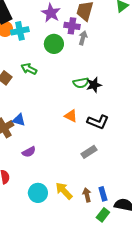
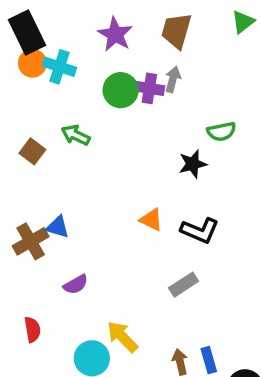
purple cross: (72, 26) -> (149, 88), moved
cyan cross: (20, 31) -> (59, 67), turned 30
green semicircle: (81, 83) -> (221, 132), moved
yellow arrow: (64, 191) -> (122, 337), moved

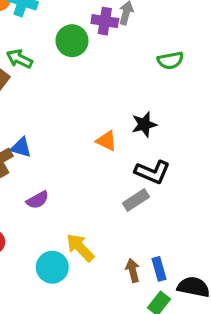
green circle: (121, 90) -> (72, 41), moved
green arrow: (76, 135) -> (19, 59), moved
black star: (193, 164) -> (144, 124), moved
black L-shape: (200, 231) -> (152, 172), moved

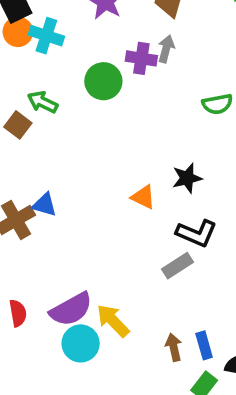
purple semicircle: (38, 200) -> (71, 309), moved, size x1.6

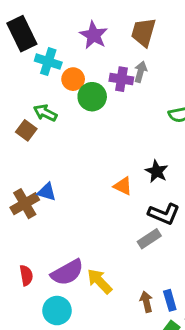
orange circle: (18, 32) -> (73, 79), moved
black star: (187, 178) -> (157, 171), turned -30
cyan circle: (81, 343) -> (57, 311), moved

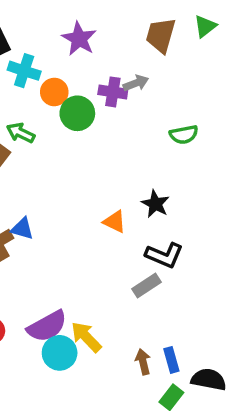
brown trapezoid: (143, 32) -> (161, 35), moved
gray arrow: (140, 72) -> (136, 83), turned 54
cyan circle: (57, 311) -> (60, 353), moved

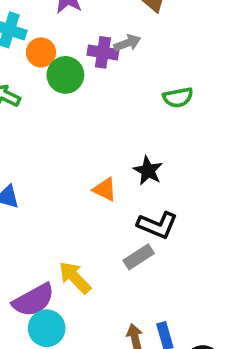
yellow arrow: (86, 337) -> (75, 278), moved

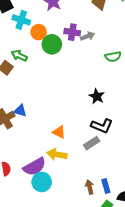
gray arrow: (127, 43) -> (88, 36), moved
orange triangle: (105, 189) -> (59, 132), moved
yellow arrow: (75, 278) -> (57, 154), turned -36

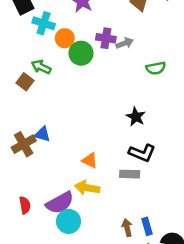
gray rectangle: (92, 143) -> (130, 174), turned 35

